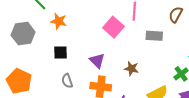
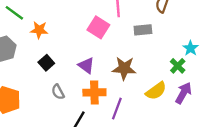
black square: (61, 52) -> (46, 63), turned -32
brown star: (131, 69) -> (124, 68), size x1.5

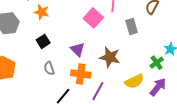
gray rectangle: (143, 30) -> (132, 26), turned 70

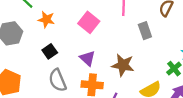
pink square: (93, 18) -> (89, 22), moved
gray semicircle: (49, 68) -> (58, 80), size x1.5

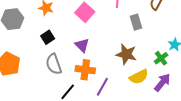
brown star: (123, 65) -> (126, 54), moved

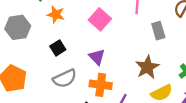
brown star: (126, 54) -> (147, 67), turned 30
gray semicircle: (54, 64) -> (65, 78), turned -95

